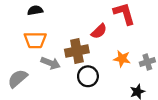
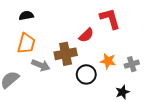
orange trapezoid: (35, 40) -> (26, 43), turned -75
black circle: (88, 76) -> (86, 74), moved

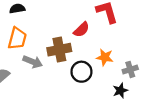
gray cross: (132, 64) -> (130, 69), moved

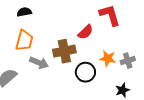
gray cross: (130, 69) -> (128, 61), moved

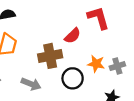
gray arrow: (39, 63) -> (31, 84), moved

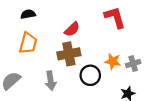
red semicircle: (73, 36) -> (72, 29), moved
gray arrow: (31, 84) -> (51, 81), turned 60

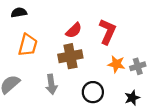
black semicircle: (28, 14) -> (19, 12), moved
red L-shape: (115, 17) -> (107, 32), moved, turned 40
black circle: (90, 75) -> (93, 92), moved

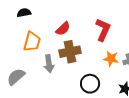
red semicircle: (74, 30) -> (63, 29), moved
gray arrow: (51, 84) -> (49, 64), moved

